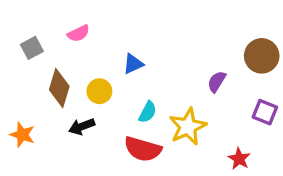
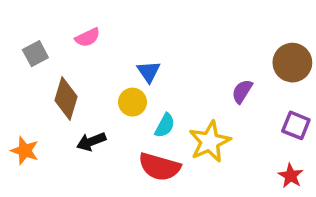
blue triangle: (133, 64) -> (149, 72), turned -40
yellow circle: (99, 91) -> (132, 102), moved
red star: (239, 159) -> (291, 176), moved

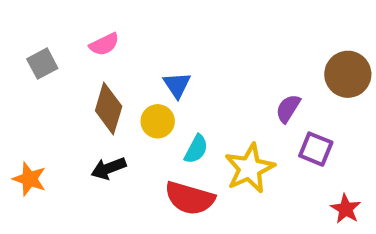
brown diamond: (66, 98) -> (109, 108), moved
purple square: (296, 125) -> (316, 149), moved

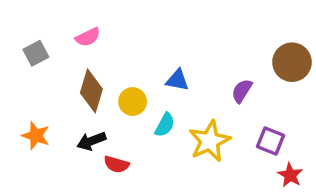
blue triangle: (177, 85) -> (177, 80), moved, turned -45
purple square: (316, 149) -> (270, 141), moved
orange star: (29, 179) -> (36, 136), moved
red semicircle: (190, 198) -> (116, 164), moved, size x0.6

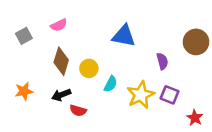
blue triangle: (177, 80) -> (124, 36), moved, size x1.5
purple semicircle: (242, 91) -> (162, 61), turned 133
orange star: (36, 136) -> (24, 91), turned -30
purple square: (270, 141) -> (170, 95), moved

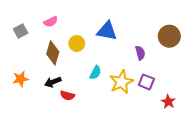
yellow circle: (89, 68) -> (77, 43), moved

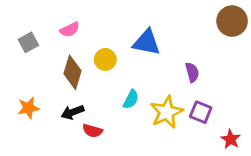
brown circle: (169, 36) -> (232, 21), moved

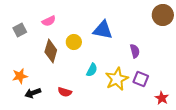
black arrow: (73, 112) -> (33, 93), moved

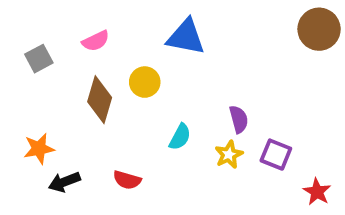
blue triangle: (103, 30) -> (186, 37), moved
purple semicircle: (135, 51) -> (239, 119), moved
yellow star: (117, 79) -> (229, 155), size x0.6

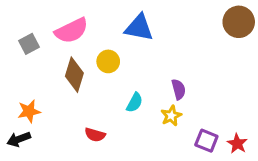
pink semicircle: (96, 41) -> (72, 31), size x1.6
purple square: (276, 155) -> (206, 141), moved
black arrow: (64, 182) -> (19, 139), moved

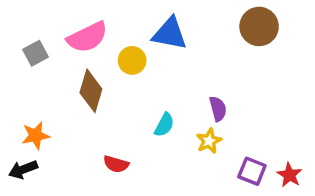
brown circle: (239, 22) -> (259, 26), moved
yellow circle: (108, 61) -> (132, 60), moved

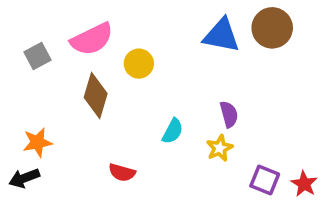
blue triangle: (170, 34) -> (221, 35), moved

